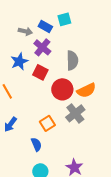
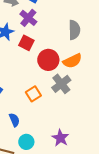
gray semicircle: (72, 60) -> (74, 30), moved
blue semicircle: (36, 144) -> (14, 120), moved

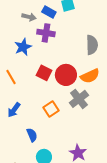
purple cross: (28, 18) -> (46, 33), turned -30
red square: (26, 43) -> (44, 73), moved

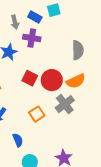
gray arrow: (29, 17) -> (15, 22), turned 64

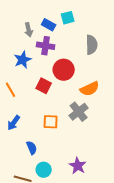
gray semicircle: (78, 50) -> (92, 45), moved
red circle: (52, 80) -> (64, 70), moved
orange square: (37, 114) -> (51, 122), turned 35

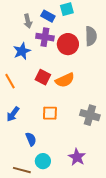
red circle: (64, 70) -> (68, 44), moved
orange semicircle: (90, 89) -> (65, 80), moved
gray cross: (79, 112) -> (90, 115), moved, turned -36

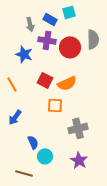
blue star: (22, 51) -> (24, 54), turned -30
orange square: (50, 113) -> (55, 105), moved
gray cross: (90, 115) -> (78, 128), moved, turned -30
cyan circle: (43, 161) -> (45, 156), moved

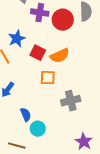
blue star: (24, 54) -> (17, 39), moved, turned 30
purple star: (79, 160) -> (84, 142), moved

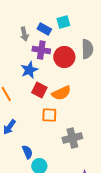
blue star: (17, 39) -> (29, 70), moved

